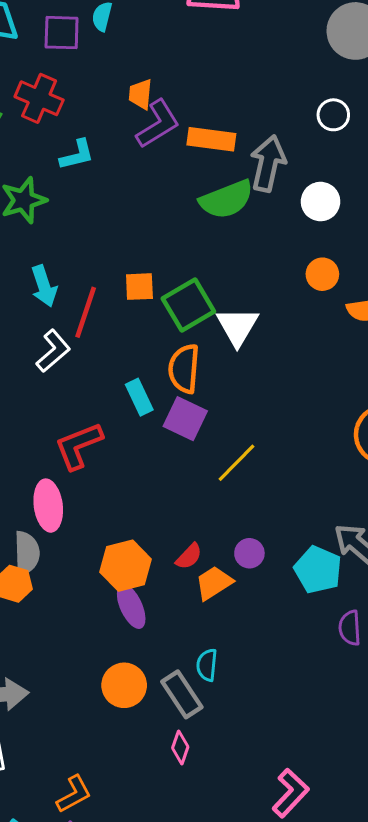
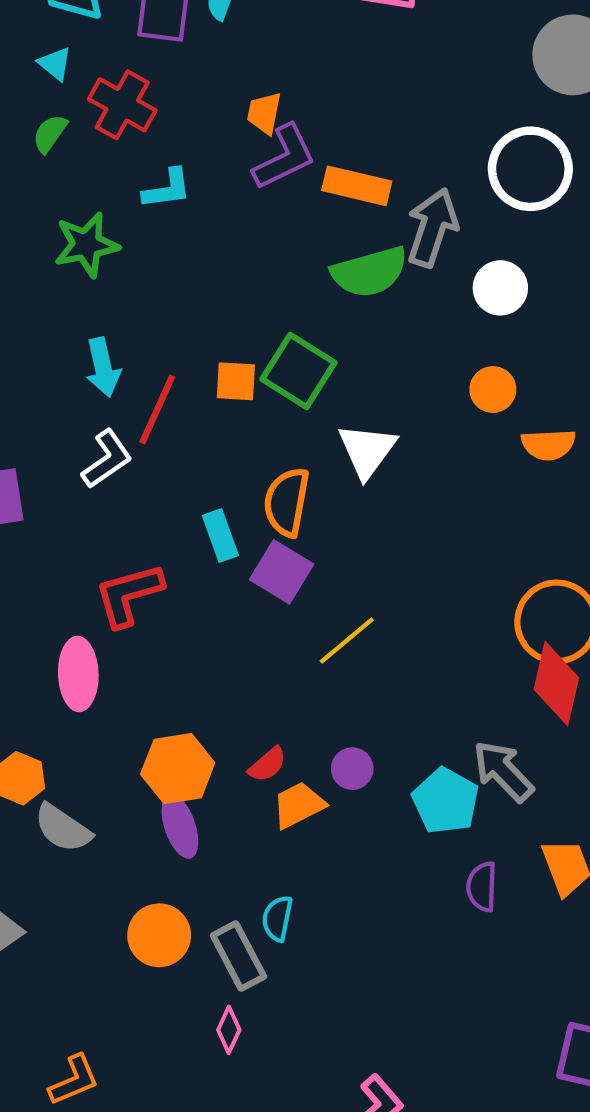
white circle: (333, 115) -> (530, 169), size x1.8
green square: (188, 305) -> (298, 371), moved, turned -33
gray semicircle: (27, 553) -> (63, 828), moved, turned 120

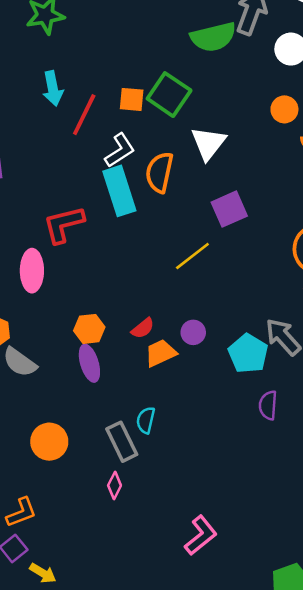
white L-shape: (107, 459) -> (120, 150), moved
cyan rectangle: (220, 535) -> (119, 191), size x1.6
purple square: (282, 572) -> (229, 209), moved, turned 33
orange hexagon: (178, 769) -> (89, 329), size x0.7
orange circle: (159, 935) -> (49, 442), moved

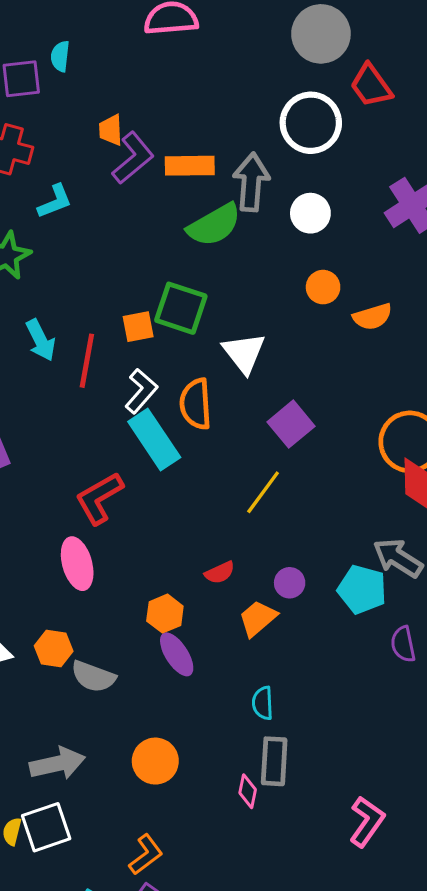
red semicircle: (143, 328) -> (220, 573), moved, turned 30
gray rectangle: (122, 442) -> (274, 761), moved, turned 45

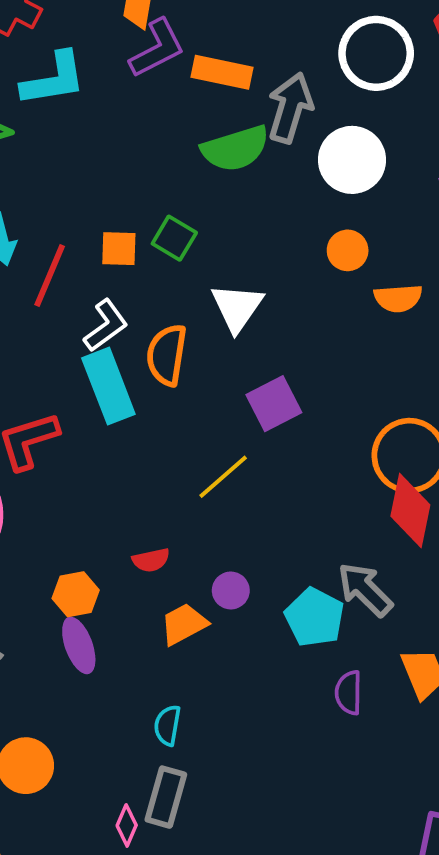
cyan L-shape: (55, 201) -> (54, 79), size x1.5
white circle: (310, 213) -> (352, 160), size x1.4
green square: (181, 308) -> (174, 238), size x0.7

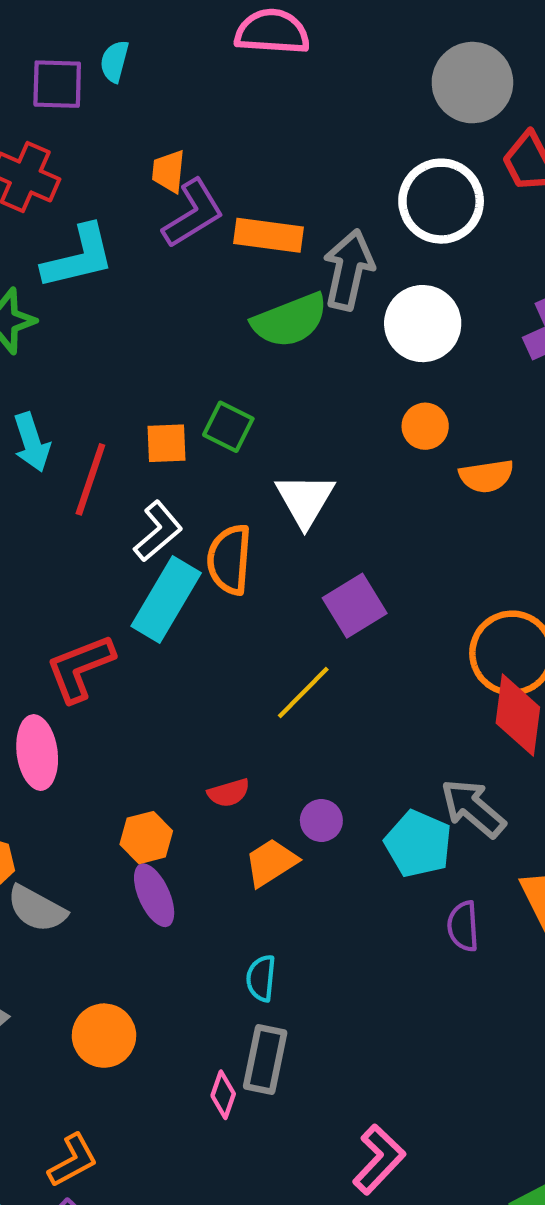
cyan rectangle: (108, 386) -> (166, 600), turned 56

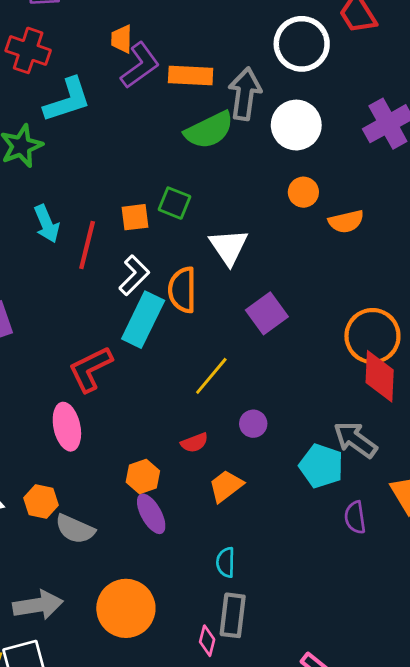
yellow line: (303, 692) -> (211, 376), moved
purple circle: (321, 820) -> (253, 424), moved
orange circle: (104, 1036) -> (126, 608), size x1.4

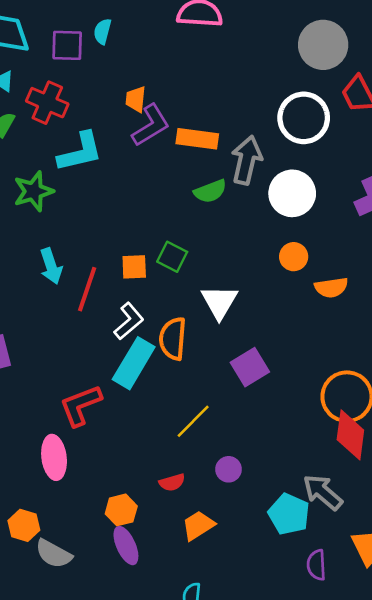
green semicircle: (209, 130) -> (210, 191), size x0.7

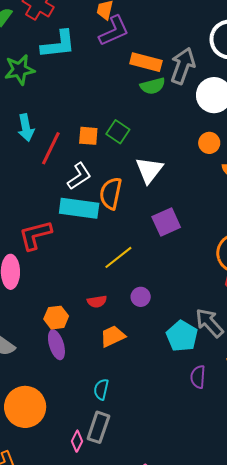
orange rectangle: (197, 139) -> (146, 62), moved
cyan rectangle: (134, 363) -> (79, 208), turned 60

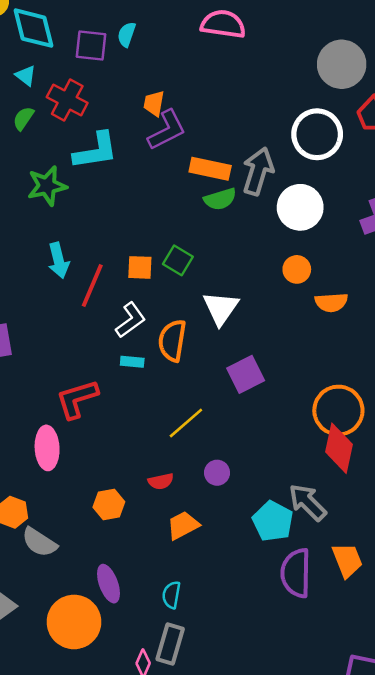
cyan rectangle: (79, 208) -> (132, 362), size x0.5
purple ellipse: (56, 345) -> (108, 584), moved
purple semicircle: (198, 377) -> (296, 573), size x1.6

